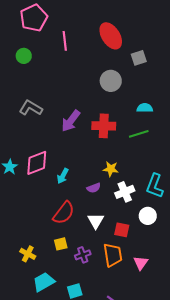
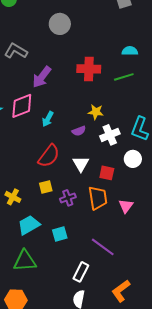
gray circle: (111, 81) -> (60, 24), moved
purple arrow: (71, 121) -> (42, 77), moved

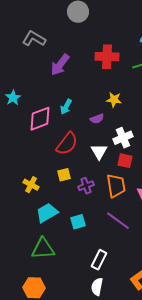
pink diamond: (22, 106) -> (40, 119), moved
white cross: (110, 135) -> (123, 138), moved
purple line: (103, 247) -> (118, 221), moved

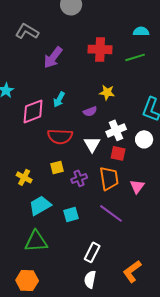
red semicircle: (67, 144) -> (60, 136), turned 55

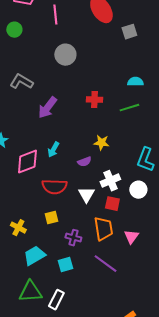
red cross: (100, 49) -> (94, 100), size x0.7
purple cross: (79, 178) -> (73, 238), moved, turned 35
white rectangle: (92, 252) -> (56, 300), moved

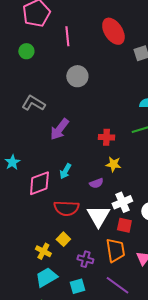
red cross: (94, 100) -> (106, 137), moved
white triangle: (86, 195) -> (98, 216), size x1.4
yellow square: (51, 218) -> (63, 239), turned -32
yellow cross: (18, 228) -> (43, 251), moved

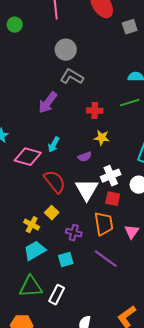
gray L-shape: (33, 103) -> (72, 77), moved
pink diamond: (39, 183) -> (28, 157), turned 36
red semicircle: (66, 208) -> (55, 182), turned -130

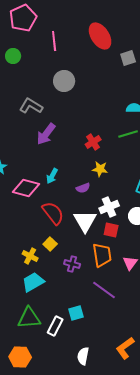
gray L-shape: (72, 77) -> (31, 106), moved
red cross: (95, 111) -> (93, 142), turned -35
cyan square: (66, 260) -> (76, 313), moved

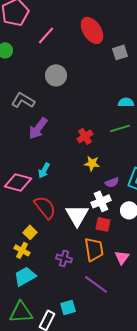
pink line: (54, 41) -> (46, 35), turned 48
purple semicircle: (83, 188) -> (112, 182), moved
yellow square: (50, 244) -> (30, 232), moved

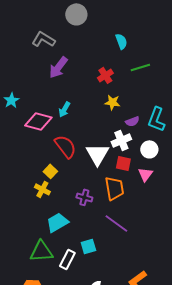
cyan semicircle: (126, 102) -> (121, 41), moved, turned 70
pink triangle: (122, 257) -> (145, 174), moved
cyan trapezoid: (25, 276) -> (57, 222), moved

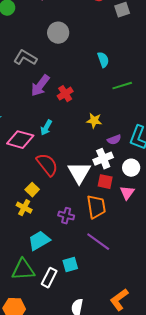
red cross: (105, 75) -> (65, 94), moved

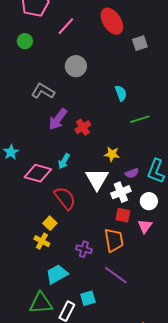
white triangle: (79, 173) -> (97, 179), moved

